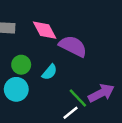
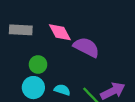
cyan semicircle: (50, 72) -> (62, 90), moved, turned -112

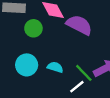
green circle: (38, 64) -> (33, 28), moved

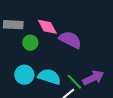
cyan semicircle: (55, 67) -> (49, 77), size x1.6

